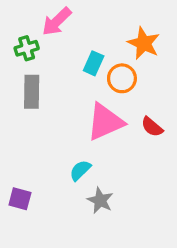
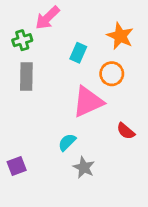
orange circle: (122, 78) -> (112, 74), moved
red semicircle: (152, 127) -> (126, 131), moved
purple square: (20, 199) -> (17, 166), turned -36

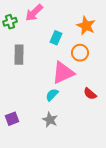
green cross: (22, 40) -> (10, 22), moved
cyan semicircle: (67, 142) -> (52, 95), moved
gray star: (84, 167) -> (50, 120), moved

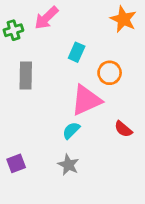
orange star: (86, 26) -> (123, 19), moved

